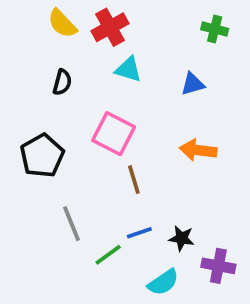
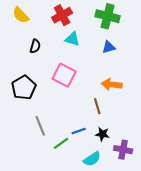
yellow semicircle: (62, 24) -> (21, 15), moved
green cross: (215, 29) -> (108, 16), moved, size x1.6
brown line: (134, 180) -> (97, 106), moved

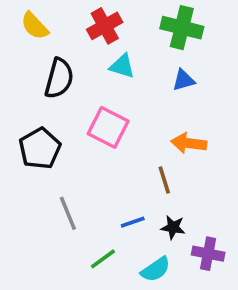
black semicircle: (35, 46) -> (59, 78), size x1.6
green line: (61, 143) -> (103, 259), moved

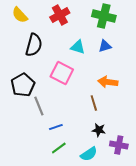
cyan triangle: (122, 66) -> (78, 47), moved
gray line: (68, 213) -> (39, 106), moved
blue line: (133, 222) -> (56, 127), moved

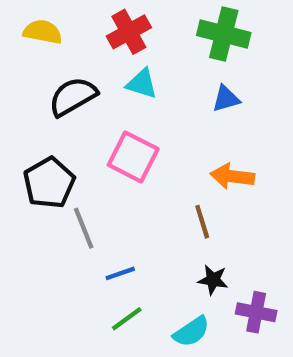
yellow semicircle: (20, 15) -> (43, 32), turned 144
black semicircle: (34, 45) -> (73, 97), turned -135
cyan triangle: (78, 47) -> (142, 84), moved

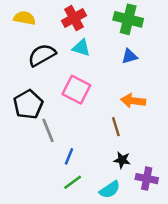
blue line: (120, 273) -> (69, 156), turned -49

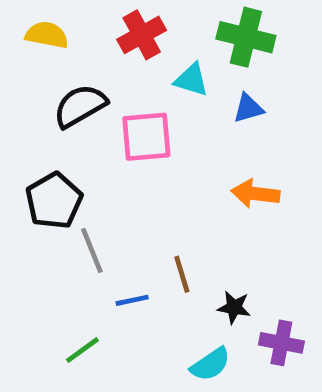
cyan triangle: (81, 48) -> (191, 80), moved
pink square: (76, 90) -> (146, 137), moved, turned -32
brown line: (116, 127) -> (182, 274), moved
blue line: (69, 156) -> (132, 300), turned 56
green line: (73, 182) -> (82, 350), moved

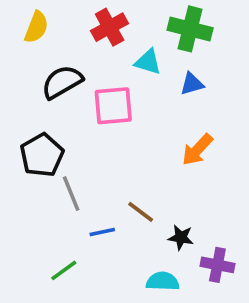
yellow semicircle: (47, 35) -> (36, 27), turned 100
orange arrow: (255, 194) -> (197, 150), turned -54
brown line: (182, 274) -> (141, 212), turned -36
cyan semicircle: (210, 364) -> (163, 281), turned -144

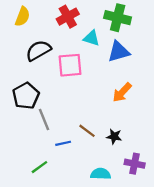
blue triangle: (192, 84) -> (119, 52), size x1.5
black star: (181, 237) -> (114, 136), moved

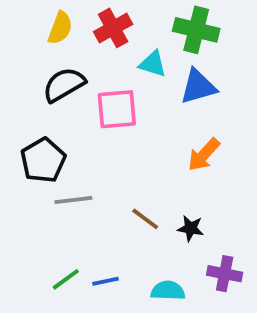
yellow semicircle: (22, 17) -> (60, 28), moved
gray line: (44, 120) -> (73, 200), turned -75
blue line: (63, 143) -> (105, 281), moved

